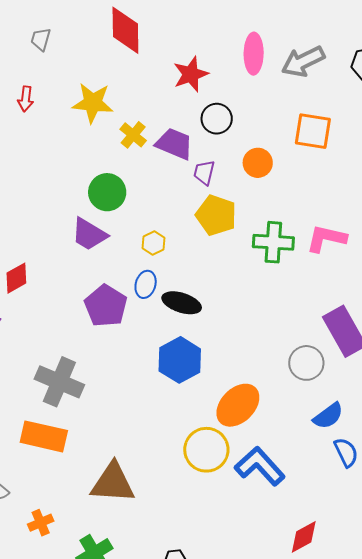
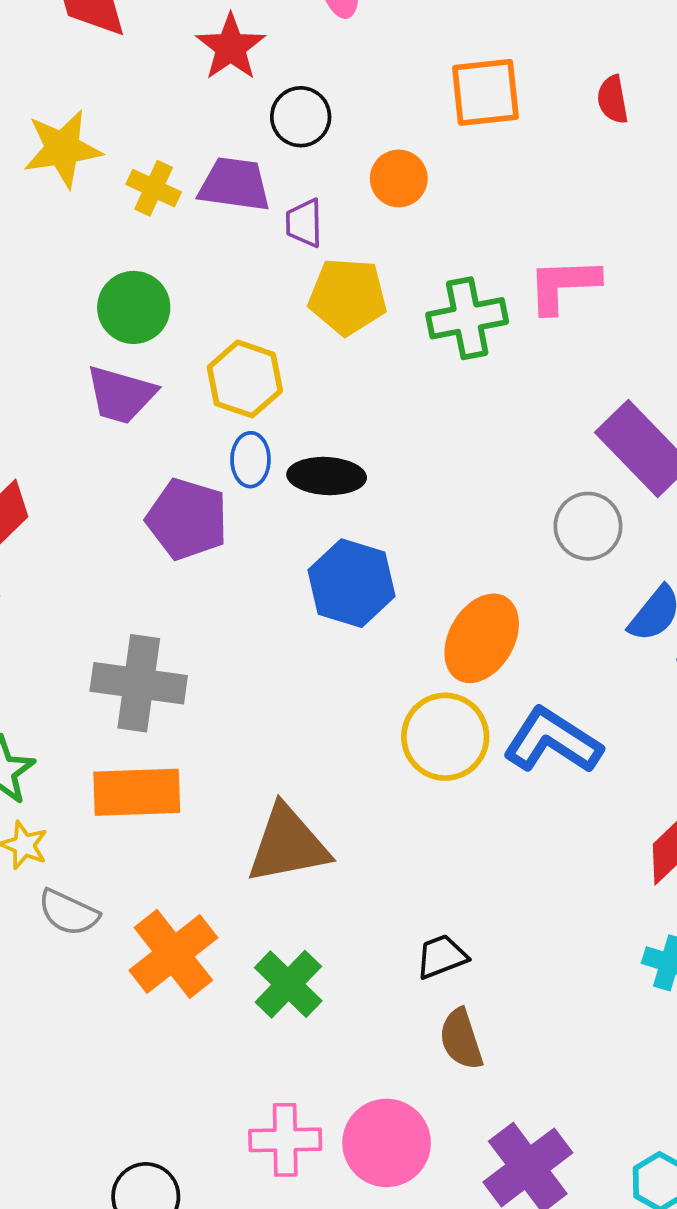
yellow hexagon: (153, 243) -> (245, 379), size x1.6
orange cross: (41, 523) -> (173, 954), size x1.8

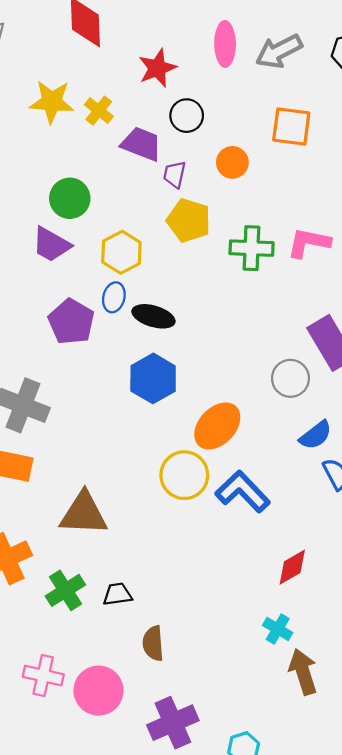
yellow cross: (154, 188) -> (99, 111), moved
black trapezoid: (442, 957) -> (117, 594), moved

